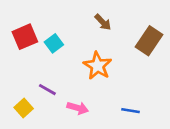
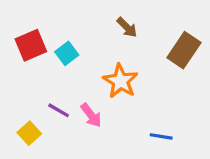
pink arrow: (78, 108) -> (91, 115), moved, turned 36

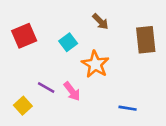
brown rectangle: (184, 50) -> (146, 40), turned -40
cyan square: (67, 53) -> (68, 42), moved

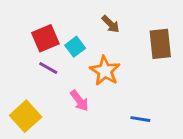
red square: (24, 36) -> (45, 38), moved
purple line: (46, 88) -> (48, 68), moved
yellow square: (23, 106) -> (26, 116), size x1.5

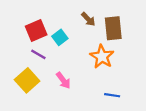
brown rectangle: (160, 44) -> (113, 28), moved
orange star: (105, 71) -> (102, 57), moved
yellow square: (26, 116) -> (27, 80), moved

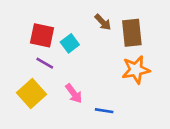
red square: (36, 30) -> (42, 35), turned 35
orange star: (102, 57) -> (136, 70), moved, turned 30
blue line: (112, 95) -> (104, 111), moved

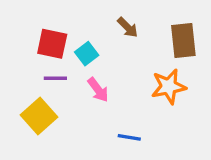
brown rectangle: (132, 33) -> (183, 41), moved
purple line: (45, 63) -> (55, 78), turned -30
pink arrow: (74, 93) -> (98, 90), moved

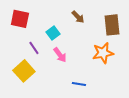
red square: (52, 44) -> (20, 19), moved
purple line: (55, 78) -> (34, 48), turned 56

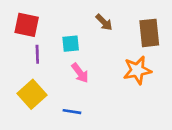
cyan square: (53, 33) -> (71, 44), turned 32
purple line: (34, 48) -> (37, 54), moved, turned 32
blue line: (79, 84) -> (72, 112), moved

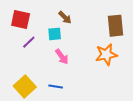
brown arrow: (104, 22) -> (65, 17), moved
purple line: (37, 54) -> (29, 42), turned 48
yellow square: (32, 94) -> (25, 87), moved

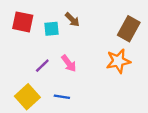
brown rectangle: (116, 26) -> (129, 29), turned 35
cyan square: (55, 34) -> (52, 29), moved
purple line: (29, 42) -> (42, 66), moved

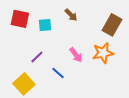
brown arrow: (72, 20) -> (71, 15), moved
pink arrow: (69, 63) -> (76, 55), moved
blue line: (62, 97) -> (58, 73), moved, turned 32

